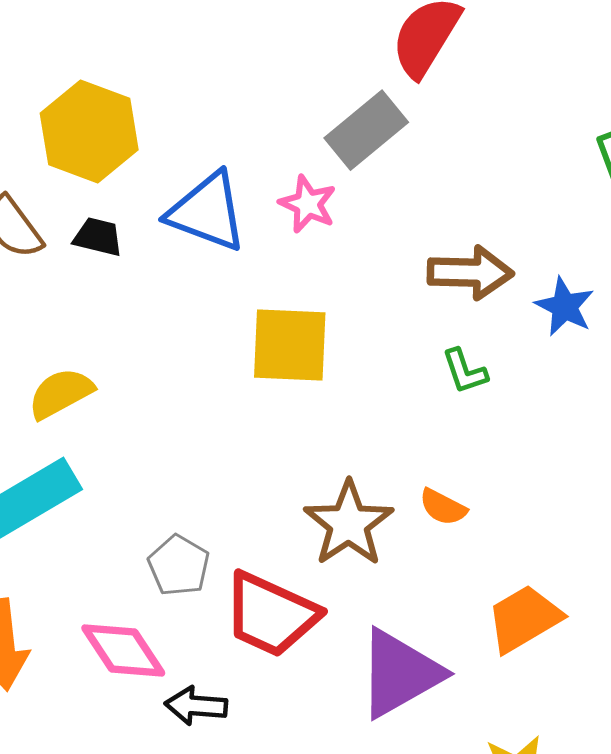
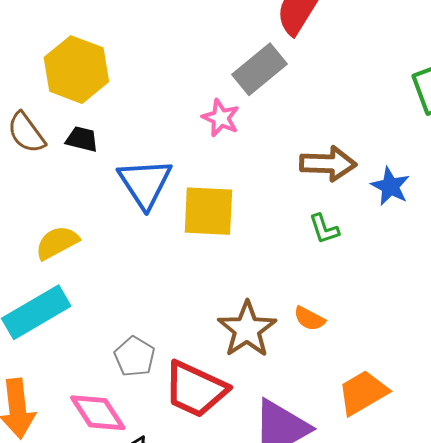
blue triangle: (207, 212) -> (145, 183), moved, turned 36

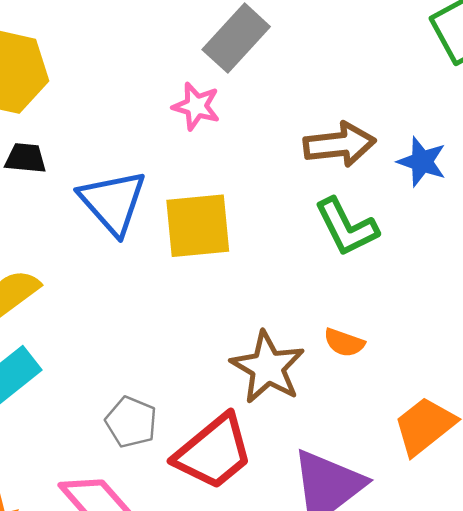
green L-shape: (324, 229) -> (346, 227), size x1.6
red trapezoid: (195, 389) -> (214, 452), turned -56

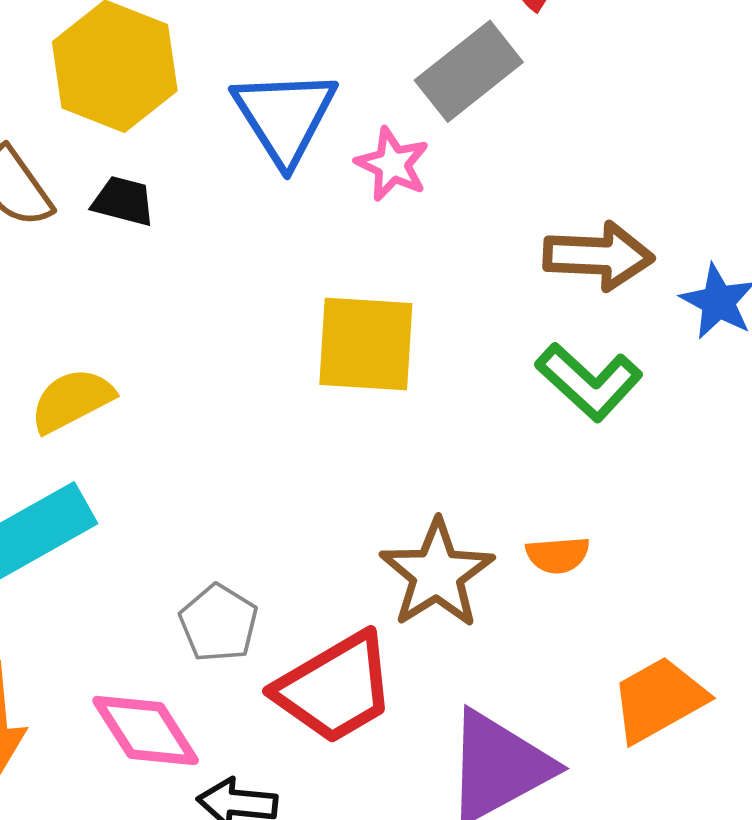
blue triangle: (113, 202) -> (285, 117), moved
green L-shape: (346, 227) -> (589, 382), turned -30
orange semicircle: (344, 343) -> (558, 555), turned -33

